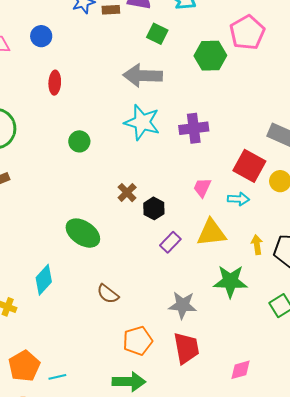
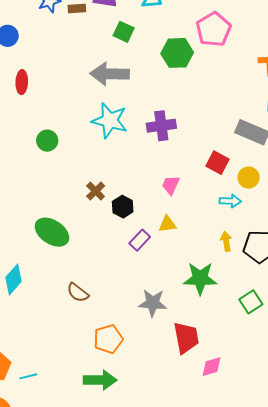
red square: (249, 166) -> (218, 163), size x0.7
cyan arrow: (238, 199) -> (230, 201), moved
yellow triangle: (211, 233) -> (167, 224), moved, size x0.6
red trapezoid: (186, 348) -> (186, 338), moved

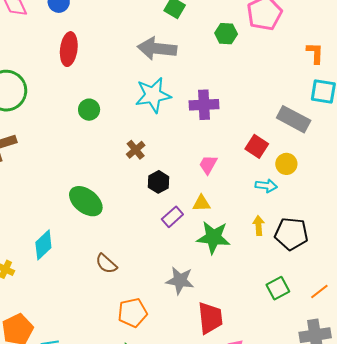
green hexagon: (177, 53) -> (226, 34), size x0.7
red ellipse: (22, 82) -> (69, 49), size x1.4
cyan star: (110, 121) -> (153, 95), turned -30
brown cross: (96, 191) -> (136, 150), moved
green star: (200, 278) -> (213, 237), moved

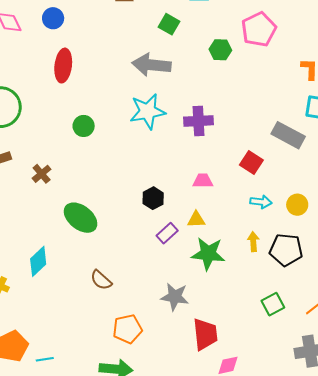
brown cross: (136, 150) -> (42, 174), moved
yellow circle: (286, 164) -> (297, 205), moved
pink trapezoid: (208, 165) -> (203, 181), turned 60

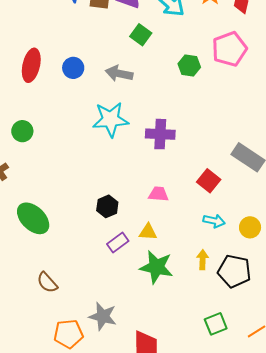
blue circle: (53, 18) -> (73, 68), moved
gray arrow: (151, 65) -> (119, 74), size x0.7
green circle: (84, 126) -> (22, 131), moved
gray star: (175, 297) -> (103, 316), moved

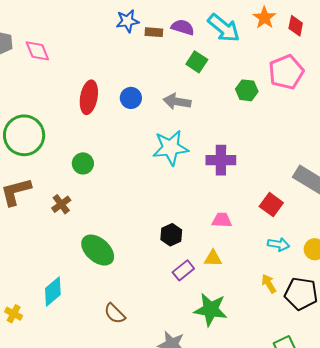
yellow arrow: (203, 260) -> (269, 284), turned -30
green star: (156, 267) -> (211, 310), moved

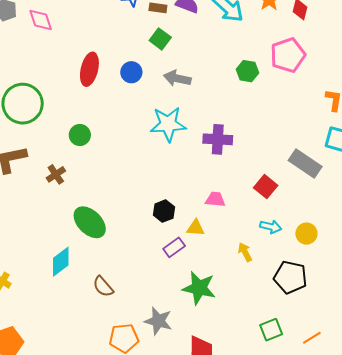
green square: (197, 62) -> (160, 39), moved
yellow triangle: (213, 258) -> (196, 228), moved
yellow arrow: (269, 284) -> (245, 252), moved
cyan diamond: (53, 291) -> (61, 262), moved

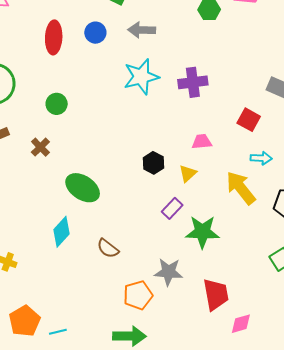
yellow triangle: (196, 228) -> (188, 173), turned -36
purple rectangle: (174, 247) -> (172, 208), moved
yellow arrow: (245, 252) -> (241, 188), size x1.8

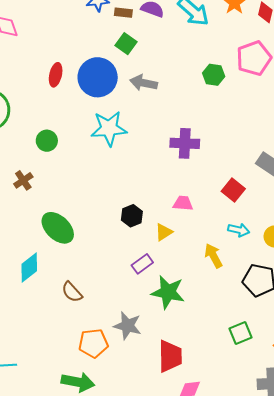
blue circle: (95, 33) -> (98, 77), size x1.8
red ellipse: (54, 37) -> (56, 75), size x0.7
cyan star: (141, 77) -> (109, 128), moved
yellow arrow: (241, 188) -> (213, 256), size x0.7

